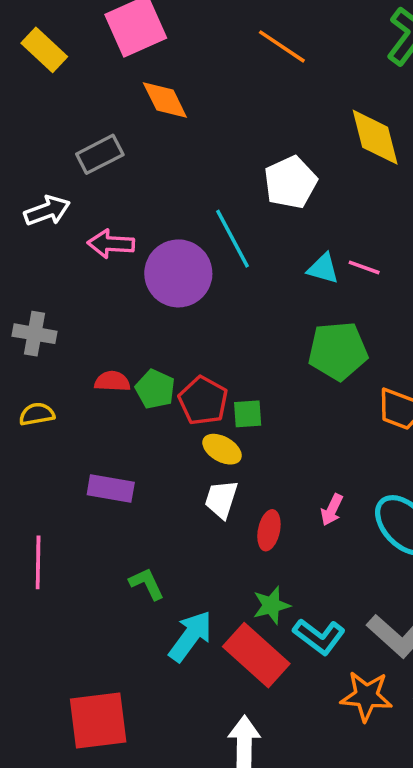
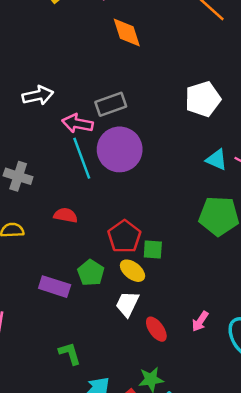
gray rectangle: (100, 154) -> (111, 104), moved
cyan line: (232, 239) -> (82, 158), moved
green pentagon: (155, 389) -> (91, 273), moved
red ellipse: (269, 530) -> (156, 329), turned -55

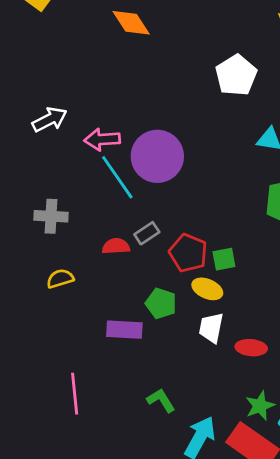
gray rectangle: (111, 104) -> (147, 233), moved, size x0.7
red ellipse: (156, 329) -> (251, 348), turned -35

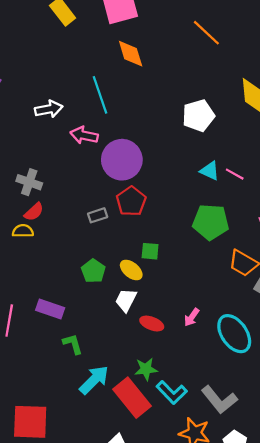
cyan line: (117, 177) -> (100, 95), moved
red semicircle: (116, 246) -> (34, 212), moved, turned 125
red pentagon: (188, 253) -> (131, 201), moved
purple rectangle: (124, 330) -> (50, 309), moved

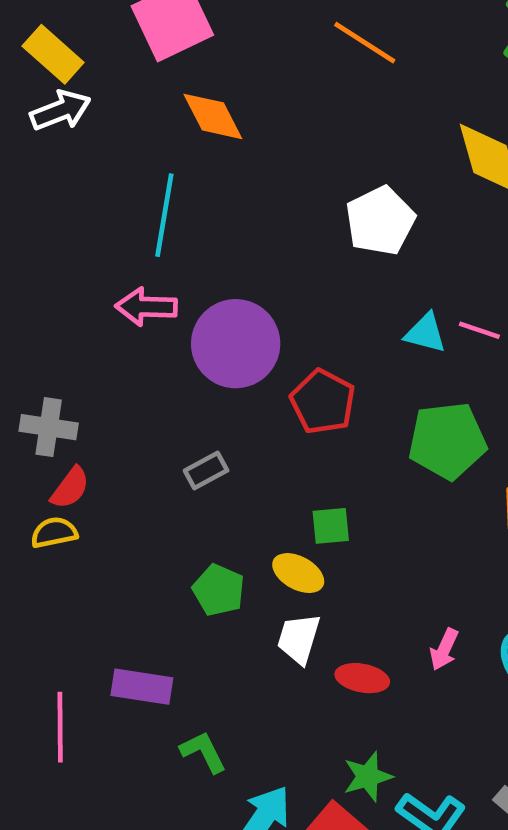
cyan line: (100, 95) -> (164, 215), turned 39
white arrow: (49, 109) -> (60, 110), moved
red pentagon: (131, 201) -> (323, 402), moved

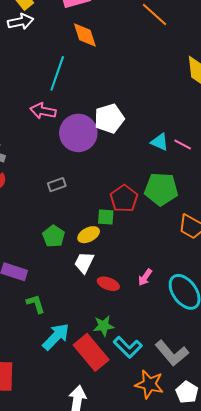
white pentagon: (380, 221) -> (109, 119), moved
red pentagon: (323, 402) -> (124, 198), moved
yellow ellipse: (298, 573) -> (89, 235), turned -65

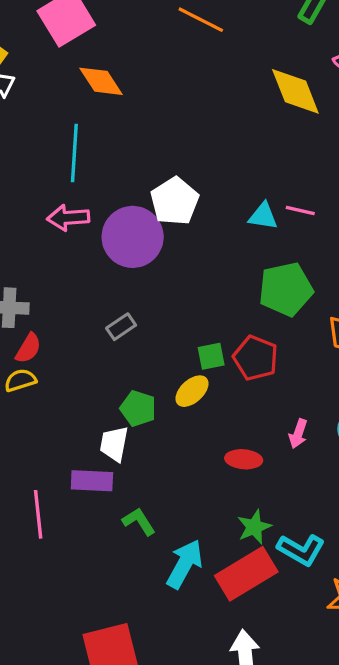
red pentagon: (124, 198) -> (256, 358), moved
white trapezoid: (84, 263) -> (114, 444), moved
red rectangle: (91, 352) -> (246, 574), turned -66

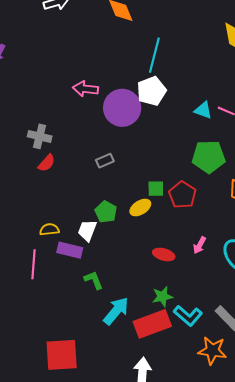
cyan line: (74, 153) -> (154, 55), moved
yellow semicircle: (20, 380) -> (49, 229), moved

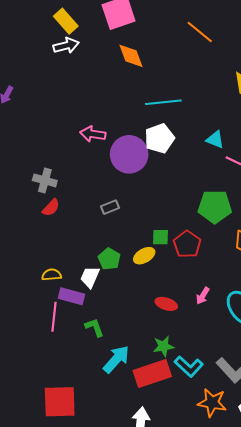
cyan line: (154, 55) -> (163, 102), turned 68
cyan triangle: (203, 110) -> (215, 140), moved
pink line: (34, 264) -> (54, 317), moved

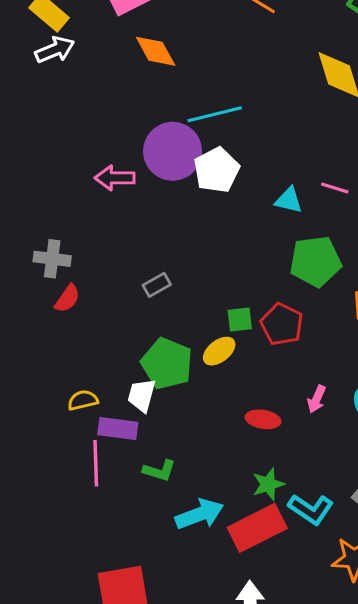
cyan triangle: (215, 140) -> (289, 200), moved
purple circle: (129, 154) -> (173, 151), moved
green pentagon: (109, 259) -> (167, 364), size x1.5
green L-shape: (94, 327) -> (159, 471), turned 135
cyan arrow: (116, 359) -> (199, 514), turned 36

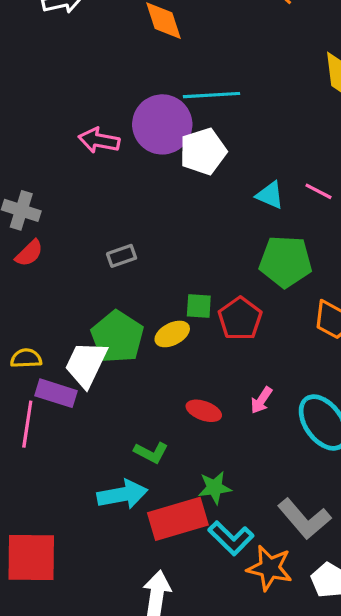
white trapezoid: (142, 395) -> (86, 364), size x1.4
green L-shape: (159, 471) -> (151, 452), moved
green star: (268, 484) -> (215, 488), moved
cyan L-shape: (311, 509) -> (231, 538), moved

